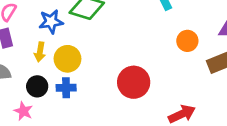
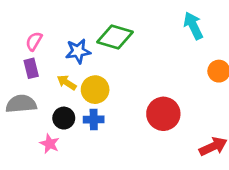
yellow arrow: (40, 52) -> (67, 82), turned 114

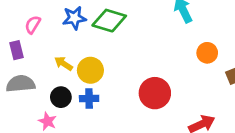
blue star: (78, 51) -> (74, 18), moved
purple rectangle: (31, 68) -> (17, 50), moved

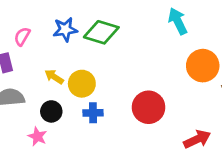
orange circle: (207, 53) -> (203, 66), size x1.5
blue cross: (89, 98) -> (93, 113), moved

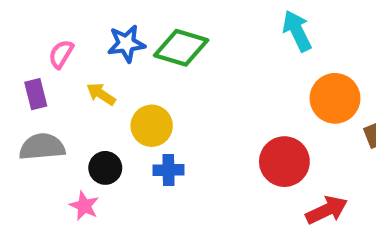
yellow arrow: (54, 77) -> (101, 94), moved
red circle: (149, 107) -> (284, 162), moved

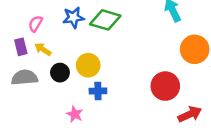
yellow arrow: (101, 94) -> (43, 49), moved
black circle: (105, 168) -> (60, 73), moved
pink star: (84, 206) -> (75, 114), moved

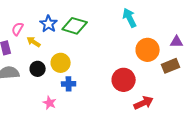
blue star: (73, 17) -> (49, 24), turned -30
yellow arrow: (43, 49) -> (34, 42), moved

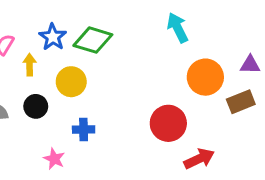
yellow arrow: (34, 42) -> (30, 65), turned 56
yellow circle: (61, 63) -> (71, 82), moved

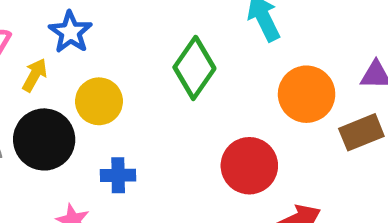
green diamond: (93, 40) -> (194, 68), moved, turned -72
yellow arrow: (30, 65) -> (35, 75), turned 30
black circle: (36, 106) -> (44, 139), size x1.6

